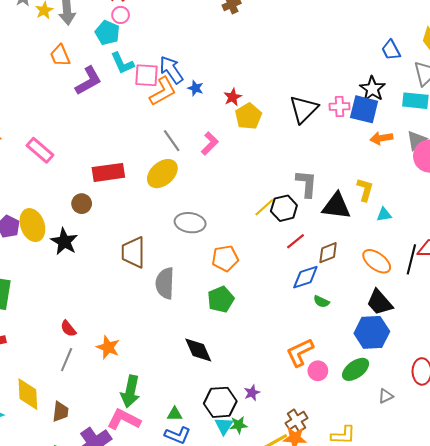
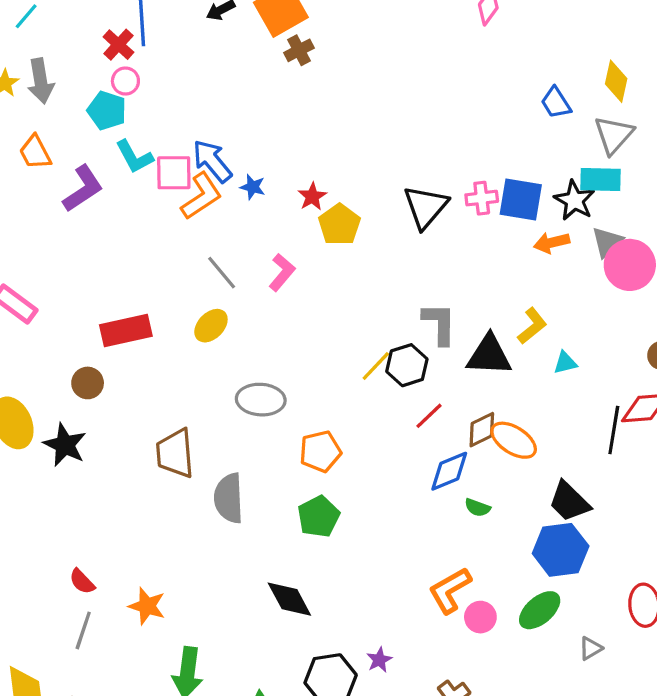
black star: (372, 89) -> (574, 200), moved
yellow ellipse: (162, 174) -> (211, 326), size x0.7
yellow L-shape: (365, 190) -> (532, 326), turned 40
orange ellipse: (377, 261) -> (514, 440), moved

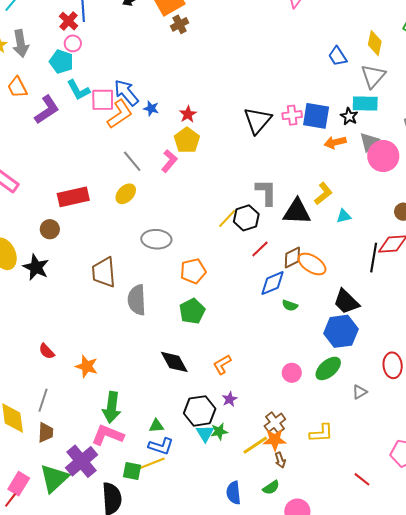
black star: (574, 200) -> (349, 116), size x0.7
yellow pentagon: (339, 225) -> (187, 140), moved
orange L-shape: (450, 590) -> (222, 365), moved, size x0.7
gray line: (83, 630) -> (43, 400), moved

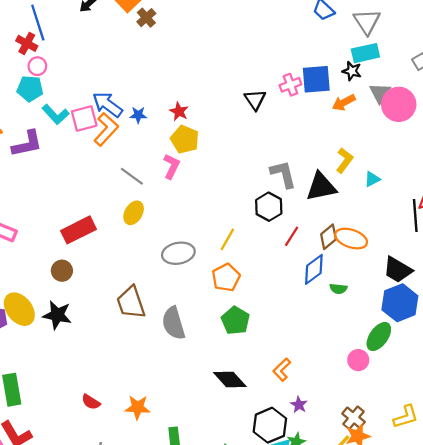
purple L-shape: (47, 110) -> (27, 144), turned 36
black triangle: (258, 120) -> (255, 100), size x0.7
yellow line: (227, 218) -> (227, 239), moved
green ellipse: (328, 368) -> (379, 336), moved

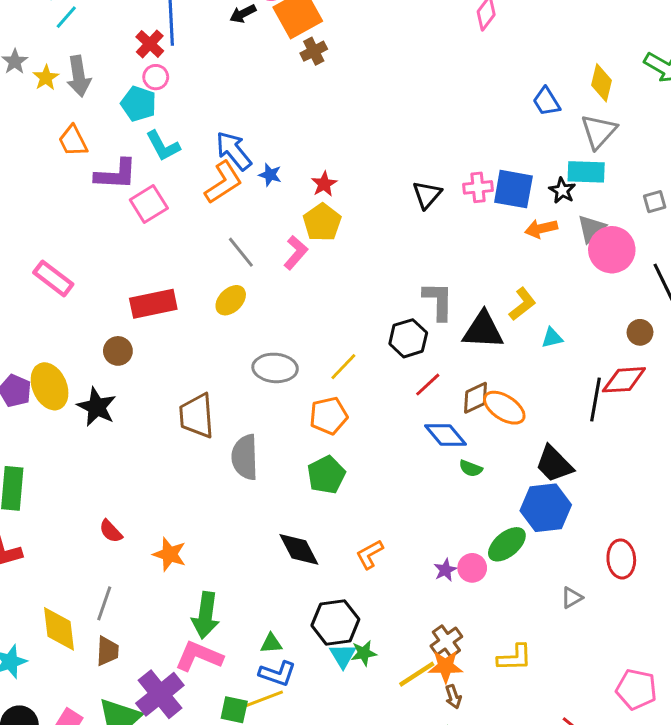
pink square: (84, 119) -> (149, 204), moved, turned -32
blue diamond: (314, 269) -> (446, 435), turned 72
purple star: (299, 405) -> (445, 570), moved

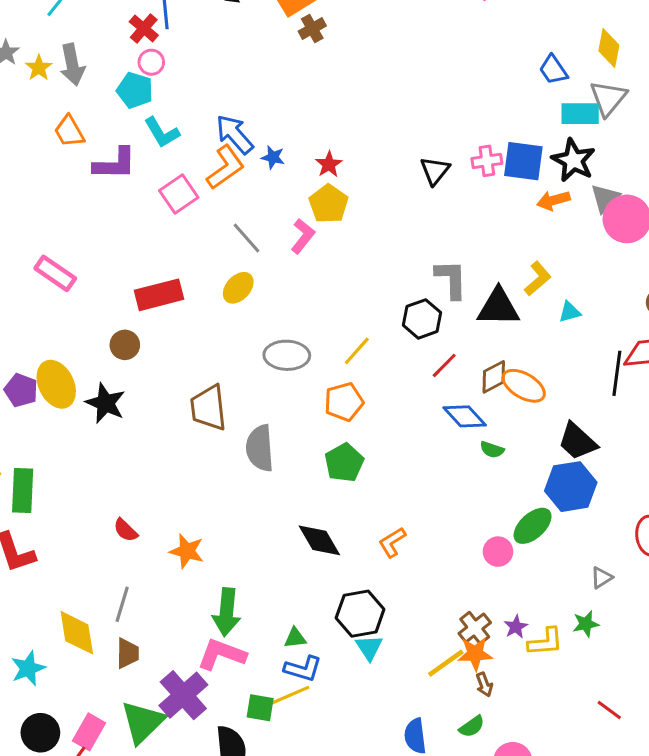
cyan rectangle: (586, 172) -> (580, 114), moved
black star: (562, 190) -> (573, 160), size x1.6
pink square: (149, 204) -> (179, 194), moved
purple star: (445, 570) -> (516, 627), moved
green star: (364, 653) -> (586, 624), moved

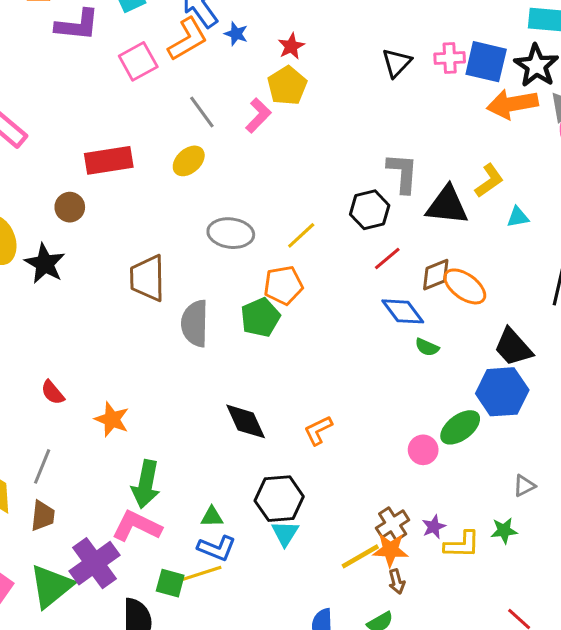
orange arrow: (553, 200) -> (512, 104), size x1.5
green pentagon: (344, 463) -> (260, 317), moved

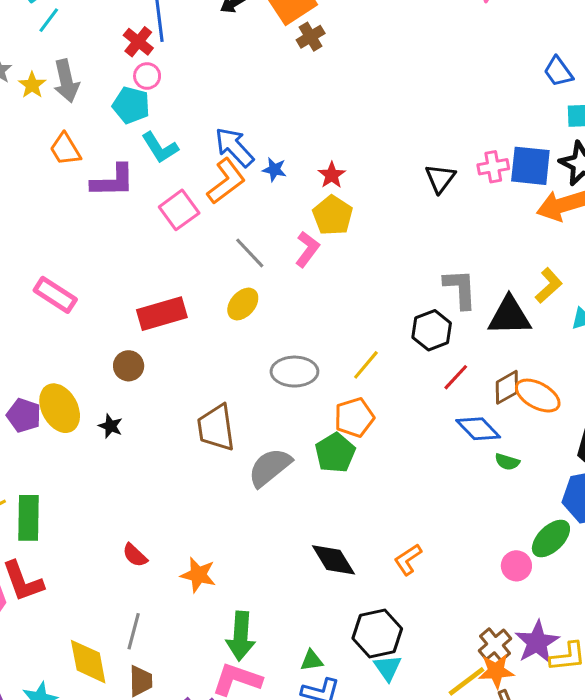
black star: (45, 264) -> (111, 426), size x0.6
gray semicircle: (195, 323) -> (270, 467), turned 57
purple star: (434, 527) -> (537, 642), size x1.8

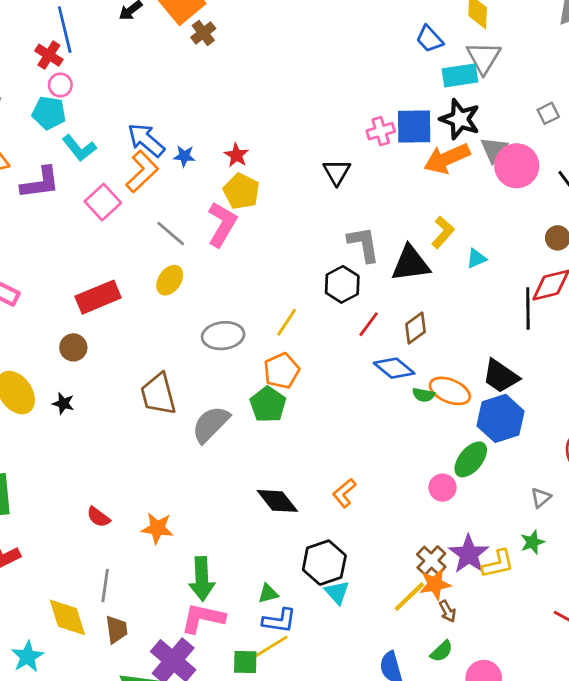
black triangle: (440, 178) -> (337, 172), moved
pink L-shape: (307, 249) -> (222, 224), size x1.4
orange ellipse: (538, 396) -> (450, 391), moved

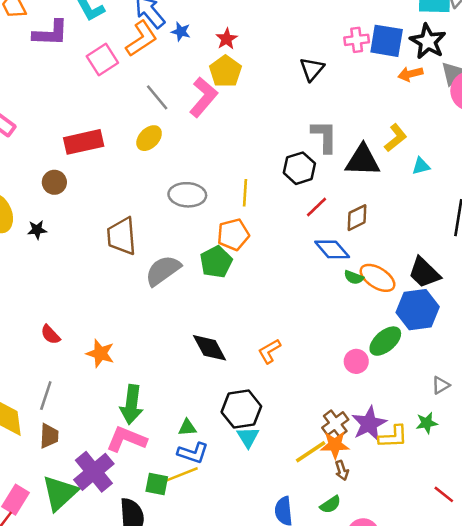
orange arrow: (447, 159) -> (410, 74), size x0.6
yellow line: (287, 322) -> (245, 193), turned -40
black star: (63, 403) -> (37, 230), turned -30

